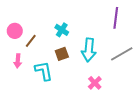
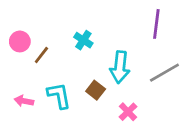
brown square: (62, 54) -> (96, 90), moved, turned -32
pink arrow: (18, 61) -> (24, 101), moved, turned 96

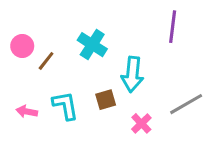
cyan cross: (83, 40) -> (92, 45), size x1.4
gray line: (164, 73) -> (186, 104), moved
brown square: (96, 90) -> (106, 100), turned 36

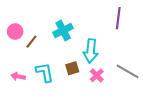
cyan cross: (92, 45) -> (63, 30), turned 30
gray line: (186, 104) -> (127, 71), turned 60
pink cross: (141, 123) -> (97, 75), moved

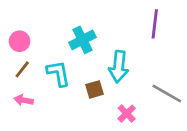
brown line: (31, 42) -> (22, 69), moved
cyan L-shape: (45, 72) -> (58, 73), moved
pink cross: (97, 75) -> (127, 114), moved

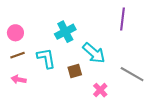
cyan arrow: (119, 67) -> (94, 53), turned -55
brown line: (22, 69) -> (18, 55), turned 32

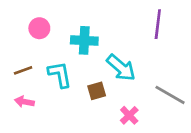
cyan cross: (65, 32) -> (84, 40), turned 30
pink circle: (15, 33) -> (39, 28), moved

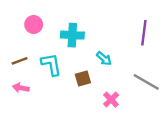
purple line: (158, 24) -> (144, 33), moved
cyan arrow: (121, 68) -> (104, 59), size x0.6

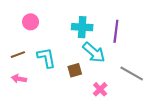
purple line: (144, 33) -> (116, 31), moved
cyan cross: (72, 35) -> (82, 27), moved
cyan arrow: (104, 59) -> (94, 52), size x1.6

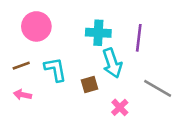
pink circle: (31, 22) -> (36, 26), size x1.5
cyan arrow: (94, 52) -> (112, 63), turned 30

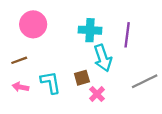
cyan L-shape: (55, 69) -> (51, 82), moved
gray line: (158, 88) -> (145, 81), turned -56
pink cross: (120, 107) -> (97, 94), moved

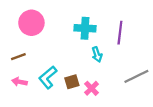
cyan arrow: (103, 58) -> (97, 54), size x0.6
brown square: (82, 78) -> (72, 82), moved
cyan L-shape: (51, 82) -> (48, 77), turned -120

